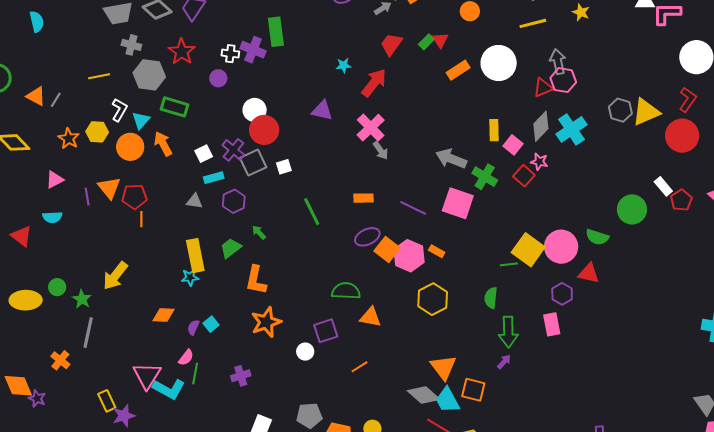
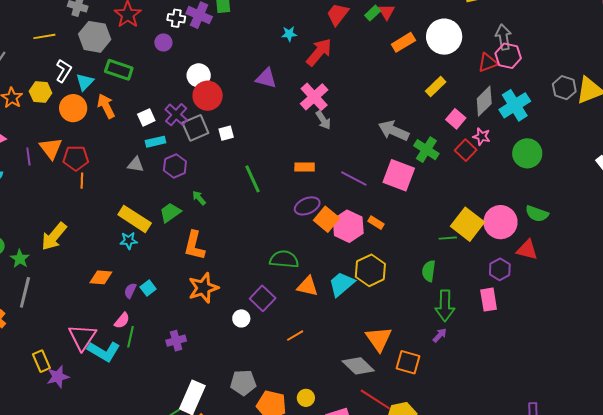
yellow rectangle: (494, 130) -> (436, 87), moved, turned 45
green circle: (632, 209) -> (527, 153), moved
yellow rectangle: (195, 256) -> (135, 219), turned -48
purple square: (326, 331) -> (263, 298), turned -30
cyan trapezoid: (447, 400) -> (342, 284), moved, turned 76

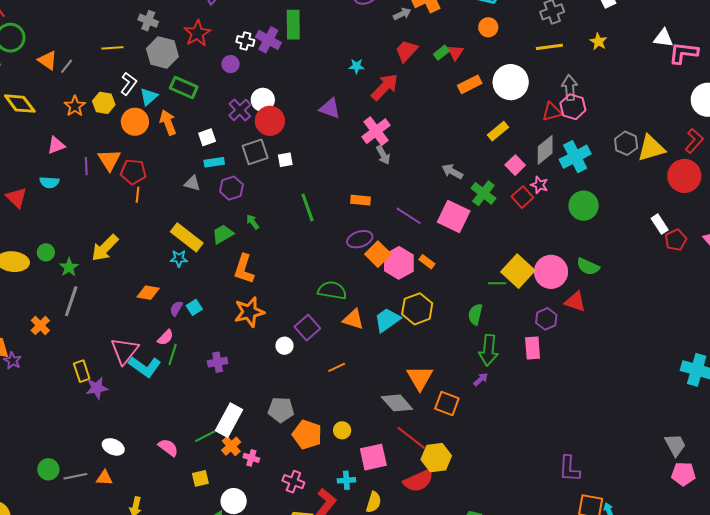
purple cross: (176, 115) -> (240, 110), moved
gray arrow: (394, 131) -> (452, 172), size x0.7

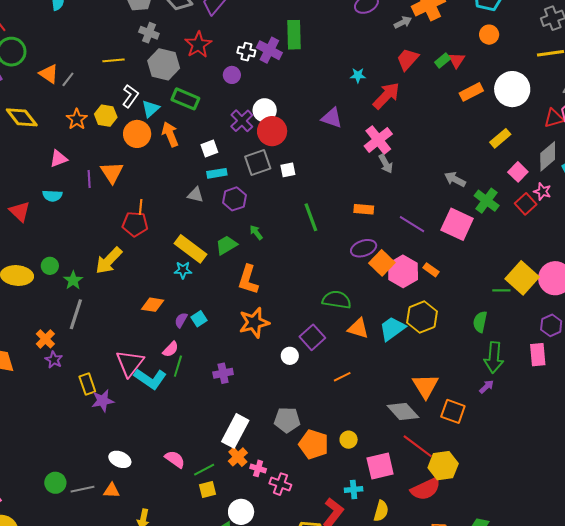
red pentagon: (133, 172) -> (135, 224), moved
purple star: (13, 361) -> (54, 360), moved
green line: (205, 436) -> (204, 470), moved
pink cross: (293, 482) -> (280, 484), moved

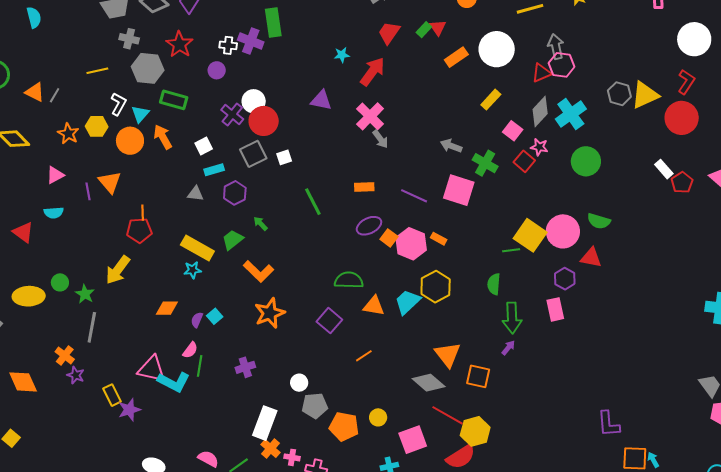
orange square: (382, 263) -> (389, 238), size x0.7
orange L-shape: (248, 280) -> (258, 271), turned -56
white circle: (290, 356) -> (299, 383), moved
pink triangle: (130, 363) -> (152, 369), turned -48

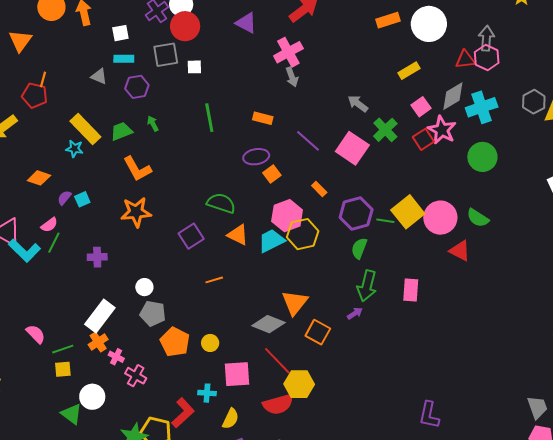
pink star: (539, 147) -> (442, 130), size x1.6
pink hexagon: (411, 244) -> (287, 216), moved
purple hexagon: (565, 279) -> (356, 213), moved, size x1.5
gray diamond: (429, 383) -> (268, 324), turned -36

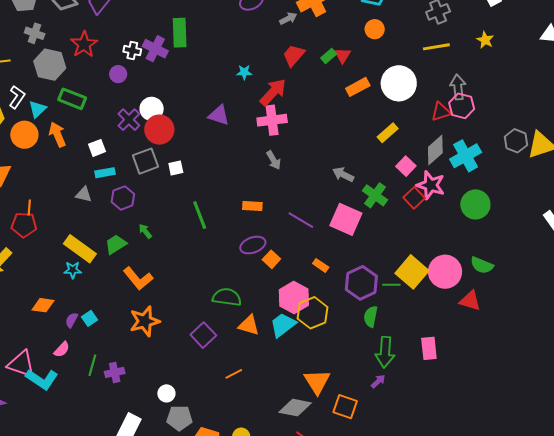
pink cross: (288, 52) -> (272, 120), moved, turned 32
green line: (54, 243) -> (92, 365), moved

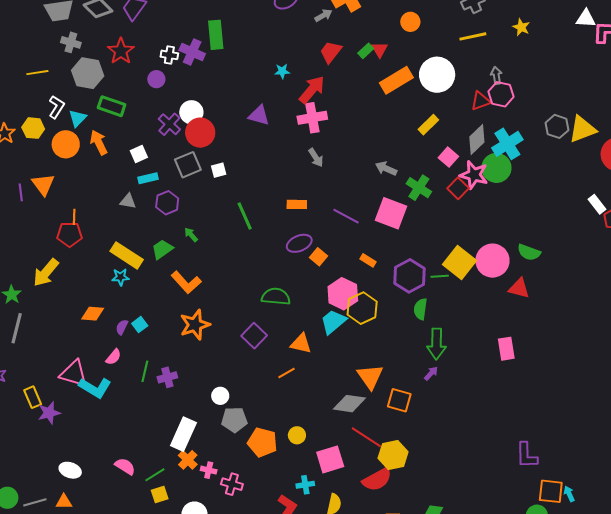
orange rectangle: (358, 87) -> (396, 80), size x1.4
gray arrow: (458, 87) -> (496, 76), size x0.7
green circle: (475, 204) -> (496, 168), moved
orange triangle: (249, 325) -> (301, 344), moved
pink rectangle: (429, 348) -> (506, 349), moved

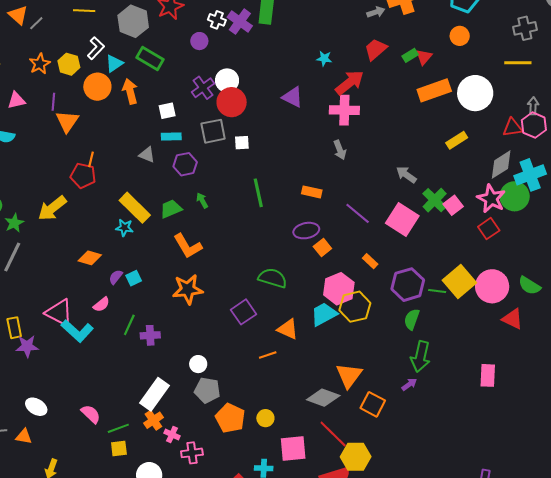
pink square: (448, 157) -> (453, 205), moved
red square: (458, 188) -> (489, 229), moved
purple line: (21, 192) -> (53, 102), moved
pink cross: (232, 484) -> (192, 453), turned -35

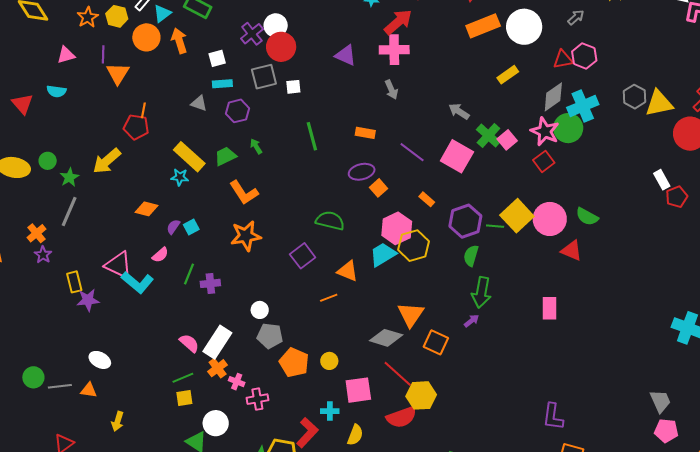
purple triangle: (293, 97) -> (346, 55), moved
gray arrow: (533, 106) -> (576, 17), moved, turned 48
pink semicircle: (91, 414) -> (189, 343), moved

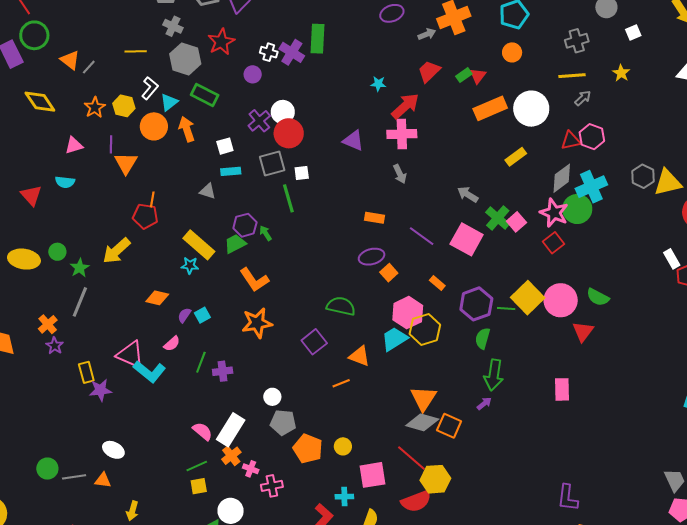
purple hexagon: (238, 111) -> (245, 225), moved
green line: (312, 136) -> (288, 198), moved
red triangle: (572, 251) -> (583, 331), turned 45
gray diamond: (386, 338) -> (422, 422), moved

